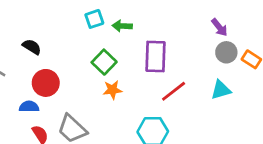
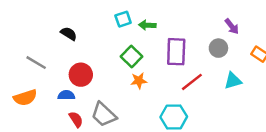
black semicircle: (32, 47) -> (69, 34), moved
gray circle: (226, 52) -> (218, 48), moved

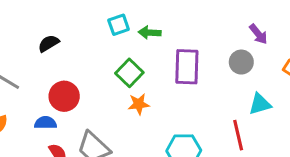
black semicircle: (69, 34) -> (49, 43), turned -63
red line: (192, 82) -> (238, 135), moved, turned -65

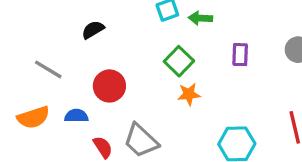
purple rectangle: (187, 67) -> (240, 55), size x0.6
blue semicircle: (45, 123) -> (76, 116), moved

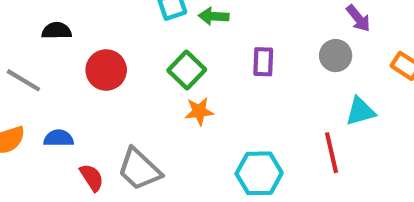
black semicircle: (93, 30) -> (57, 31), moved, turned 30
red circle: (109, 86) -> (106, 70), moved

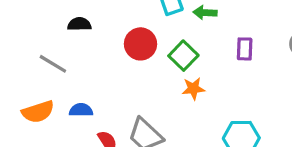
red circle: (106, 70) -> (140, 44), moved

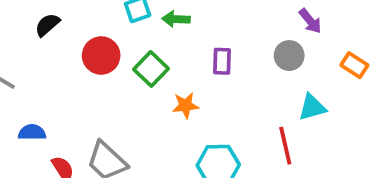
black semicircle: (79, 24) -> (47, 25), moved, turned -40
orange star: (193, 89) -> (186, 105), moved

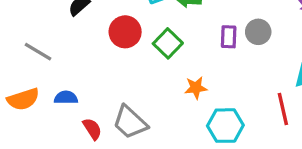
gray circle: (289, 56) -> (258, 32), moved
orange star: (186, 105) -> (196, 88), moved

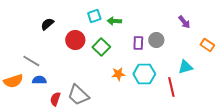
gray line: (38, 52) -> (31, 61), moved
cyan hexagon: (225, 126) -> (144, 74), moved
red semicircle: (92, 129) -> (55, 99), turned -128

